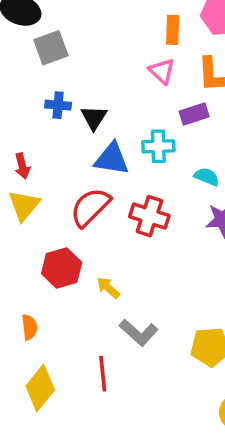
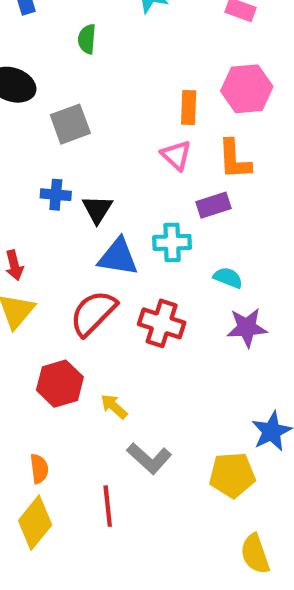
gray square: (51, 48) -> (70, 124), moved
orange semicircle: (29, 327) -> (39, 469), moved

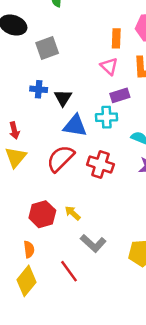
purple rectangle: (214, 205) -> (120, 95), moved
red hexagon: (60, 384) -> (42, 214), moved
red line: (108, 506) -> (69, 271), turned -30

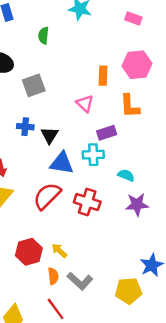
pink triangle: (109, 66) -> (85, 104), moved
orange semicircle: (29, 249) -> (53, 276), moved

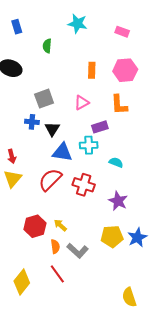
orange rectangle: (103, 76) -> (92, 70), moved
gray square: (34, 85) -> (44, 99), moved
pink triangle: (85, 104) -> (82, 103), turned 49
purple star: (137, 204) -> (118, 201), moved, turned 30
yellow pentagon: (129, 291) -> (112, 236), moved

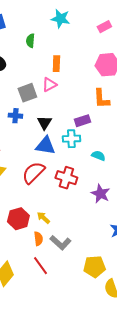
pink rectangle: (122, 32) -> (104, 27), turned -48
orange rectangle: (92, 70) -> (56, 64), moved
pink triangle: (82, 103) -> (49, 85), moved
black triangle: (52, 129) -> (44, 123), moved
yellow pentagon: (112, 236) -> (94, 267), moved

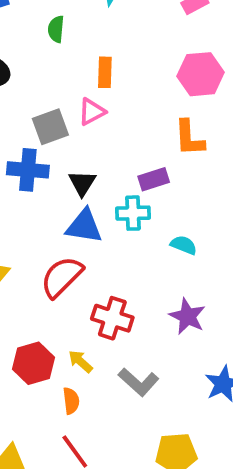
blue cross: (15, 116) -> (28, 170), size x1.5
red cross: (66, 178) -> (112, 318), moved
gray L-shape: (60, 243) -> (139, 382), moved

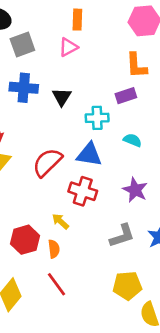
gray square: (50, 127) -> (22, 44), moved
purple rectangle: (154, 179) -> (126, 96), moved
blue triangle: (84, 226) -> (89, 155), moved
red hexagon: (33, 363) -> (25, 240), moved
gray L-shape: (139, 382) -> (122, 236), moved, turned -60

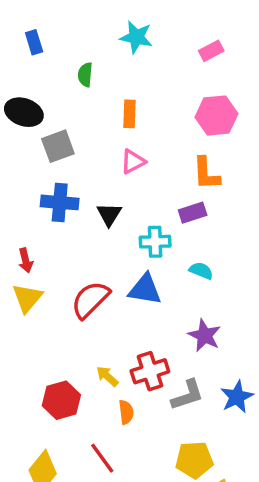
pink triangle: (68, 47) -> (133, 162), moved
red cross: (83, 191) -> (150, 371), moved, turned -36
orange semicircle: (54, 249) -> (126, 412), moved

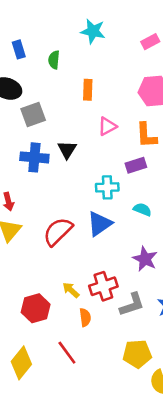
blue rectangle: (34, 42) -> (19, 49), moved
pink triangle: (133, 162) -> (107, 126), moved
black triangle: (109, 214) -> (67, 150), moved
blue triangle: (145, 289) -> (99, 224), turned -44

